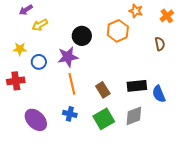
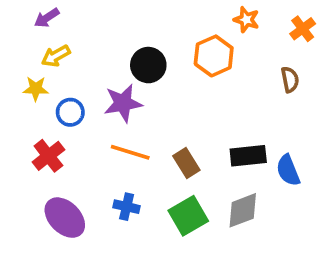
yellow arrow: (40, 25) -> (56, 56), moved
red cross: (16, 81) -> (48, 156), moved, turned -30
orange line: (72, 84) -> (130, 152), turned -60

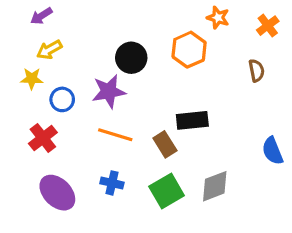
black rectangle: (248, 156) -> (192, 120), moved
blue semicircle: (288, 170) -> (273, 151), moved

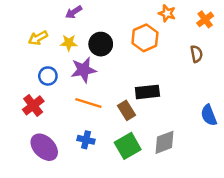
purple arrow: (41, 16) -> (74, 12), moved
yellow star: (32, 79) -> (69, 43), moved

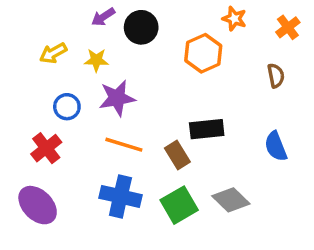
black circle: (101, 44) -> (141, 27), moved
blue semicircle: (209, 115) -> (276, 146), moved
blue cross: (86, 140) -> (120, 196), size x1.6
gray diamond: (165, 142) -> (231, 200), turned 65
purple ellipse: (44, 147) -> (38, 205), moved

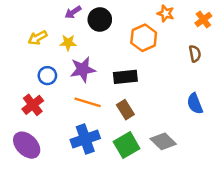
black rectangle: (207, 129) -> (125, 77), moved
blue cross: (120, 196) -> (85, 139), turned -32

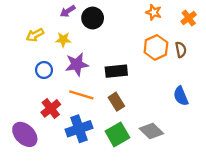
orange hexagon: (144, 38) -> (156, 47), moved
red cross: (33, 105) -> (51, 108), moved

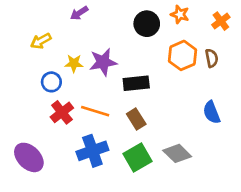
black circle: (93, 18) -> (147, 24), moved
yellow star: (63, 39) -> (74, 63), moved
purple star: (77, 64) -> (103, 62), moved
red cross: (51, 108) -> (62, 112), moved

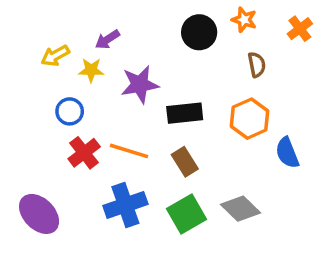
purple arrow: (79, 13) -> (107, 39), moved
orange hexagon: (182, 55) -> (249, 119), moved
brown semicircle: (212, 58) -> (257, 65), moved
yellow star: (74, 63) -> (91, 70), moved

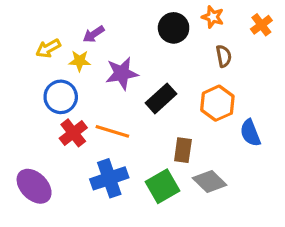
blue circle: (70, 111) -> (61, 97), size x1.4
black rectangle: (185, 113) -> (161, 98), turned -36
brown rectangle: (185, 162) -> (183, 150), moved, turned 40

